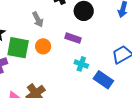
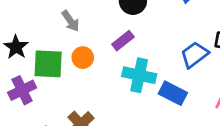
purple rectangle: (73, 38) -> (123, 41), turned -49
cyan cross: (81, 64) -> (139, 75), size x1.6

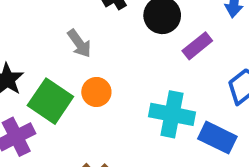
purple rectangle: (123, 41) -> (197, 46), moved
green square: (48, 64) -> (50, 101), turned 32

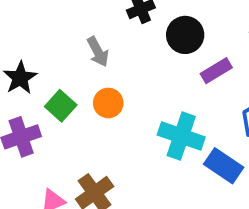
green square: (50, 101) -> (61, 106), size x0.7

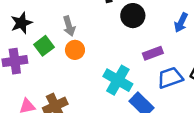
gray arrow: (98, 52) -> (69, 26), moved
purple rectangle: (216, 71) -> (153, 53), moved

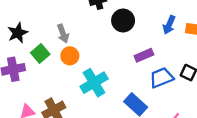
cyan cross: (118, 80) -> (94, 83), moved, turned 32

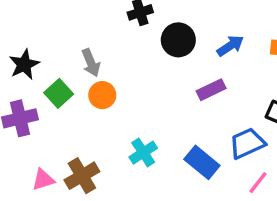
blue arrow: (169, 25) -> (230, 46), moved, turned -144
blue trapezoid: (162, 78) -> (247, 143), moved
cyan cross: (94, 83) -> (143, 153), moved, size x0.7

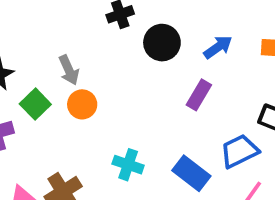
purple rectangle: (211, 90) -> (199, 95), turned -32
cyan cross: (143, 153) -> (128, 165), turned -36

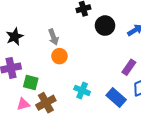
purple rectangle: (199, 95) -> (129, 67), moved
green square: (35, 104) -> (31, 83), moved, turned -35

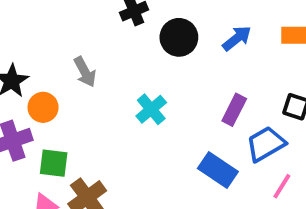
orange circle: (59, 56) -> (43, 107), moved
cyan cross: (82, 90) -> (151, 109), moved, turned 35

